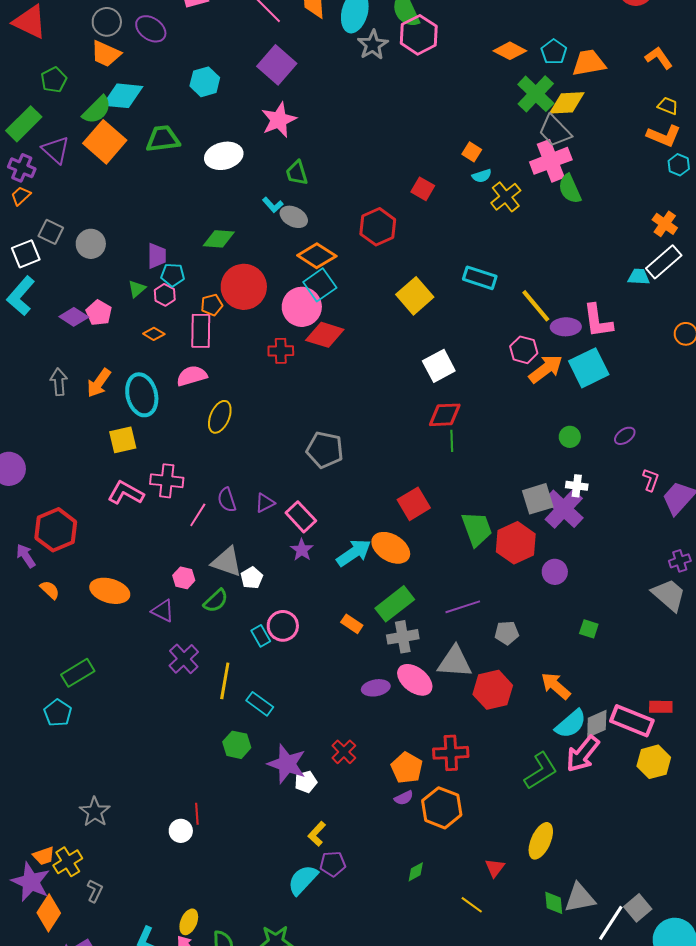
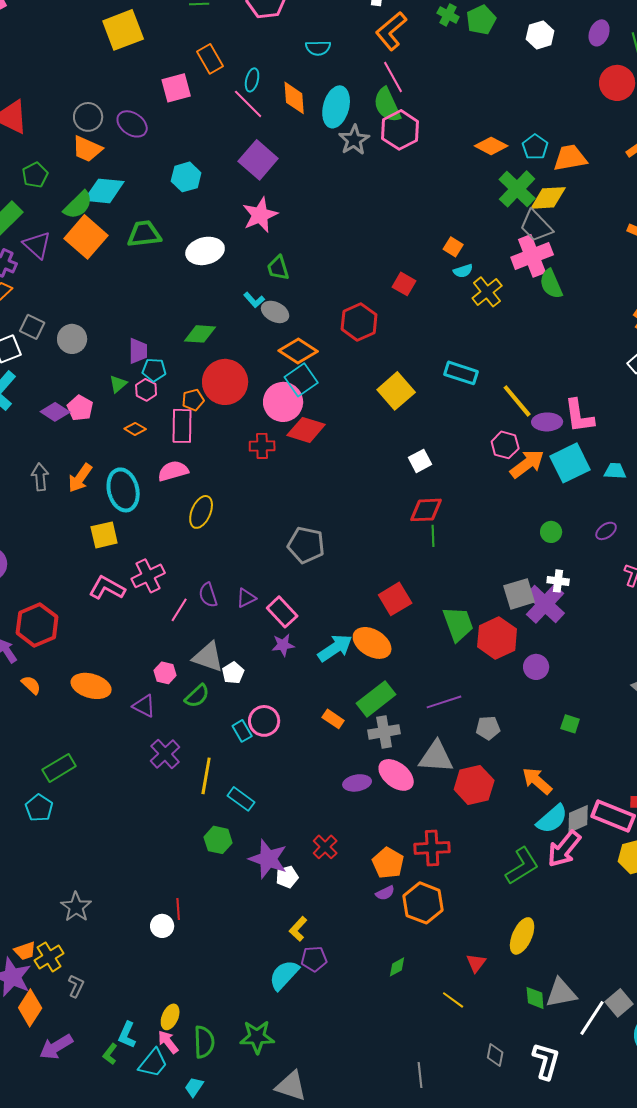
cyan trapezoid: (639, 277) -> (615, 471), moved
white square: (439, 366) -> (420, 461), size x0.7
pink cross: (167, 481) -> (148, 576), turned -32
purple star: (302, 550) -> (283, 645), turned 30

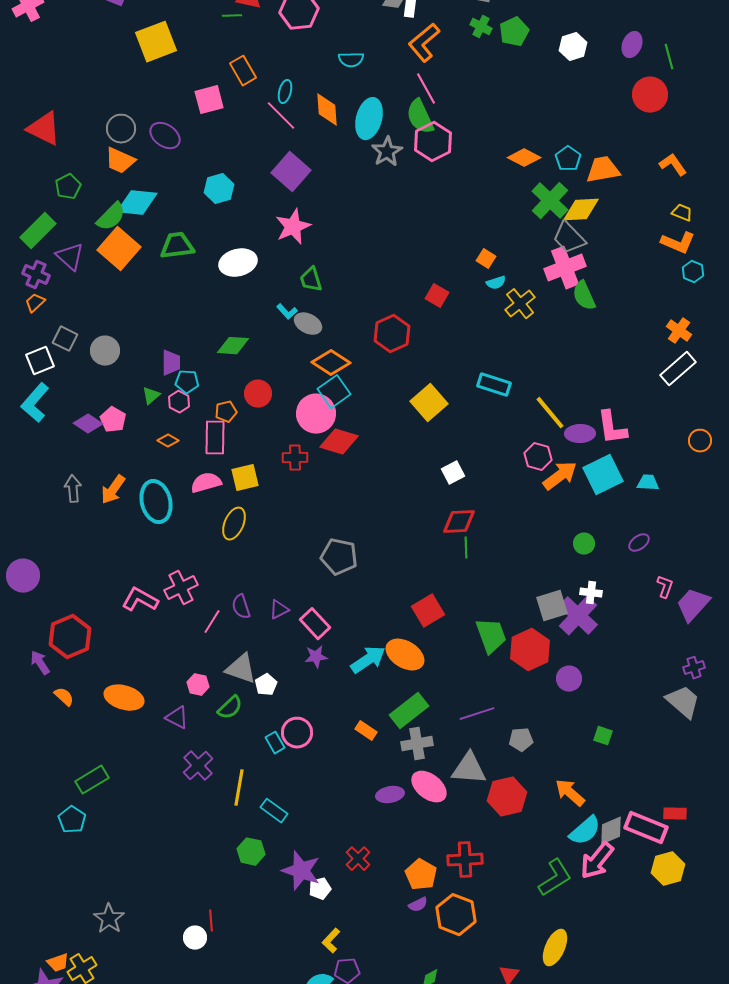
red circle: (225, 382) -> (258, 394), size x0.6
yellow square: (104, 535) -> (245, 478), moved

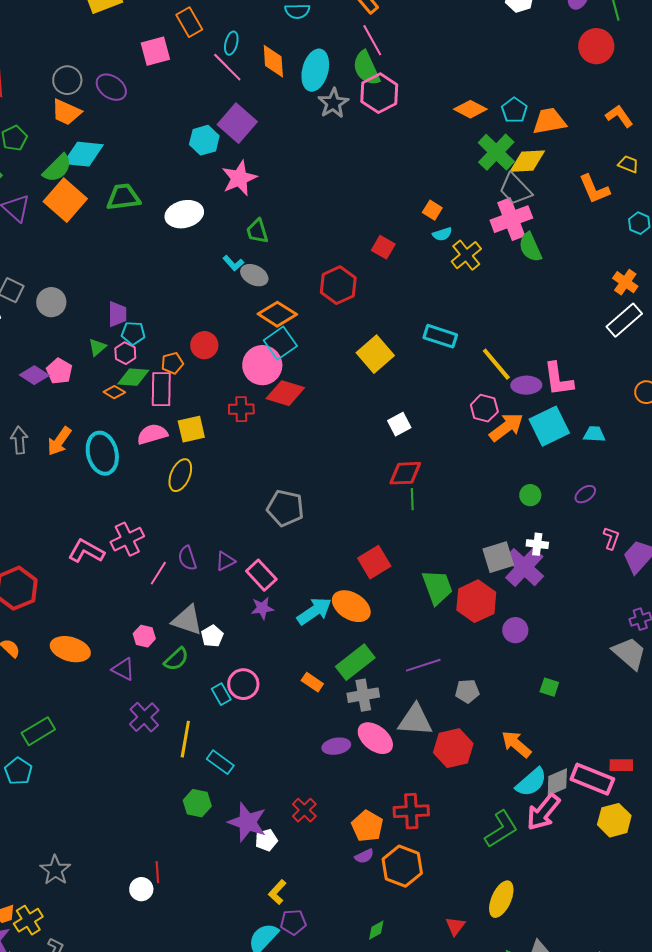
cyan hexagon: (219, 189) -> (204, 140), moved
orange L-shape: (678, 243) -> (594, 189), moved, turned 44
green diamond: (233, 346) -> (133, 377), moved

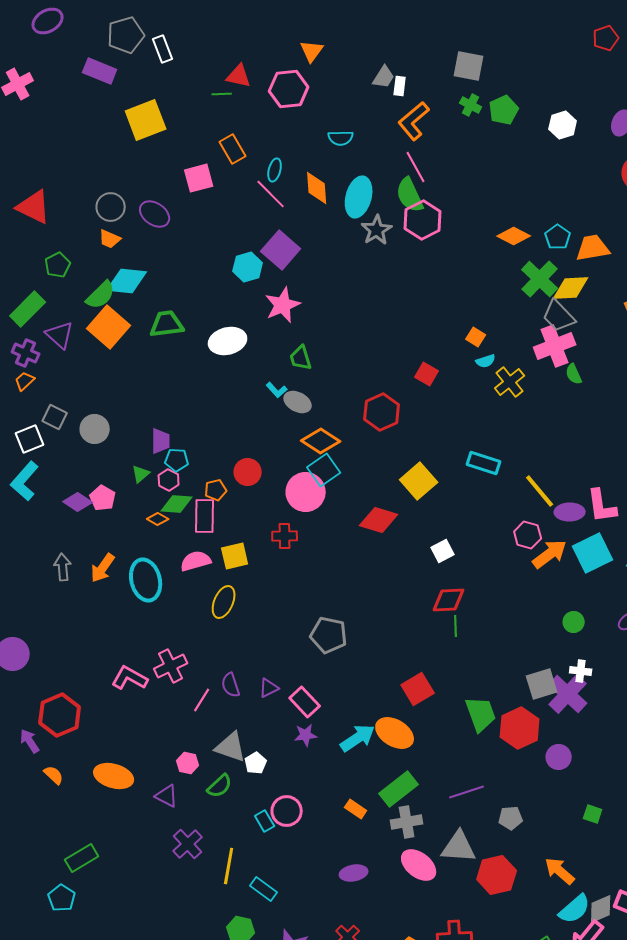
orange trapezoid: (66, 112) -> (110, 239), size x0.7
green semicircle: (530, 247) -> (574, 374), size x0.7
red diamond: (285, 393) -> (379, 520), moved
purple ellipse: (336, 746) -> (354, 873), moved

